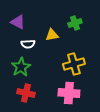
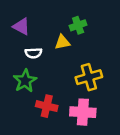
green cross: (75, 23) -> (78, 25), moved
red cross: (26, 93) -> (47, 106), moved

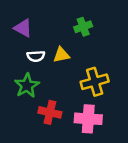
yellow triangle: (62, 42) -> (61, 55), moved

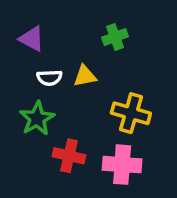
yellow cross: (95, 82) -> (131, 113), turned 32

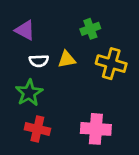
yellow cross: (131, 113) -> (111, 64), moved
red cross: (69, 156) -> (37, 129), moved

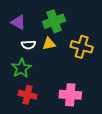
green cross: (90, 29) -> (54, 21), moved, size x1.5

